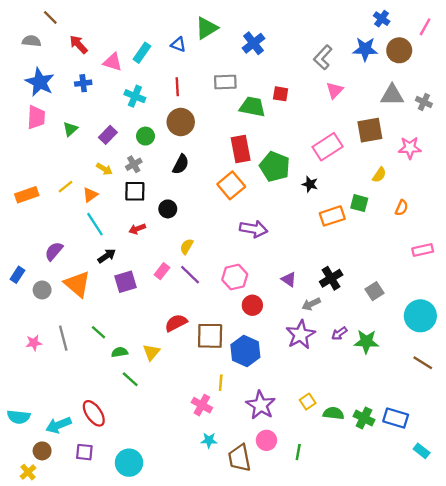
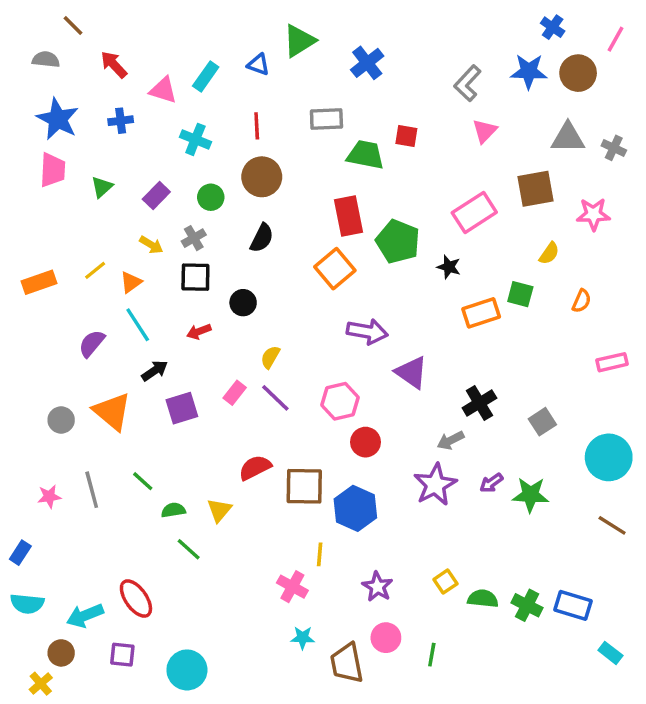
purple semicircle: (54, 251) -> (92, 343), moved
blue rectangle: (17, 275) -> (20, 553), moved
purple triangle: (289, 279) -> (411, 372), moved, size x1.5
purple star: (261, 405) -> (377, 587), size x0.7

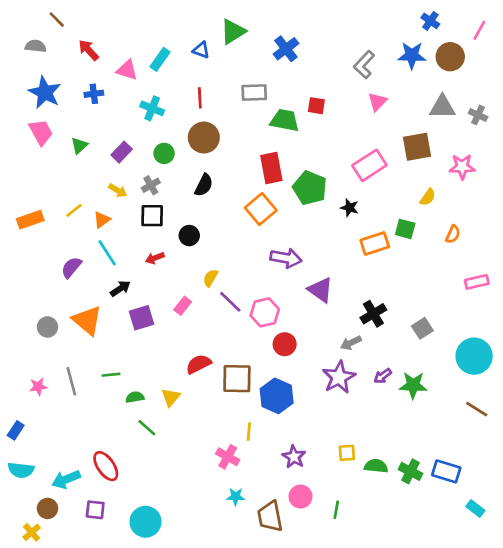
pink trapezoid: (53, 170) -> (41, 132), turned -32
purple line: (275, 398) -> (230, 302), moved
green line: (143, 481) -> (111, 375), turned -48
yellow square: (445, 582) -> (347, 453), turned 30

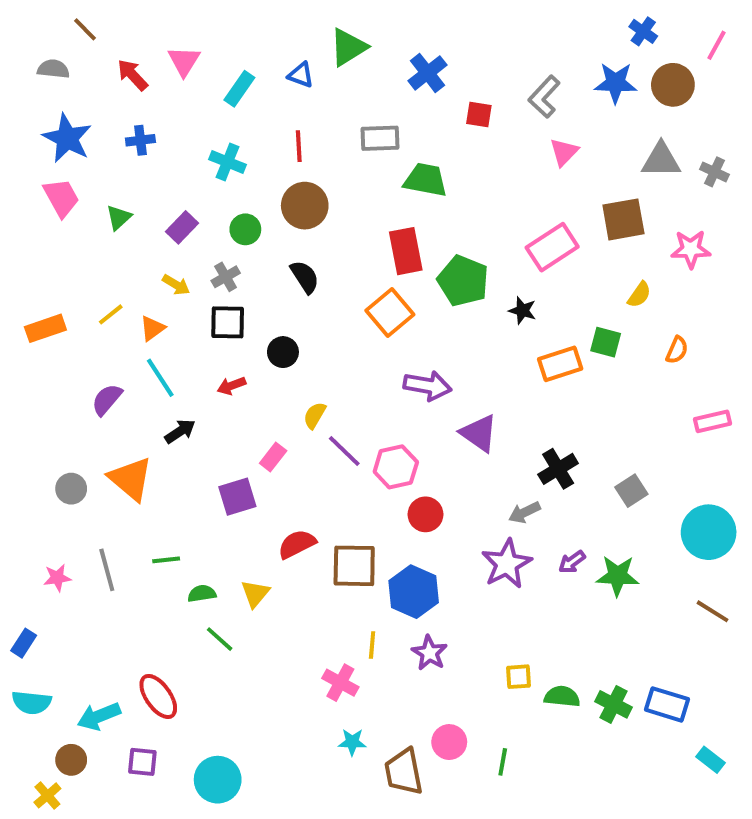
pink triangle: (127, 70) -> (184, 61), moved, turned 45
red square: (316, 106) -> (479, 115), moved
black semicircle: (204, 185) -> (305, 277), turned -60
purple square: (142, 318) -> (237, 497), moved
purple star: (294, 457) -> (429, 653), moved

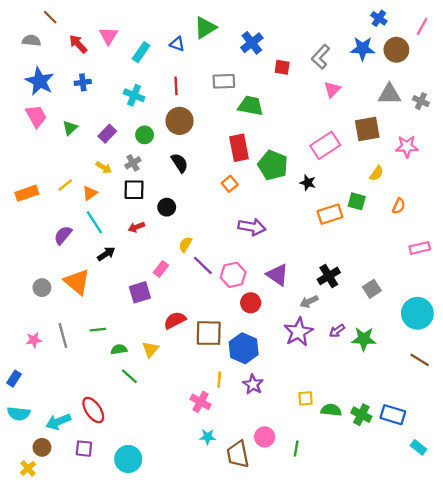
orange square: (390, 312) -> (230, 184), size x0.6
purple triangle: (479, 433) -> (277, 275), moved

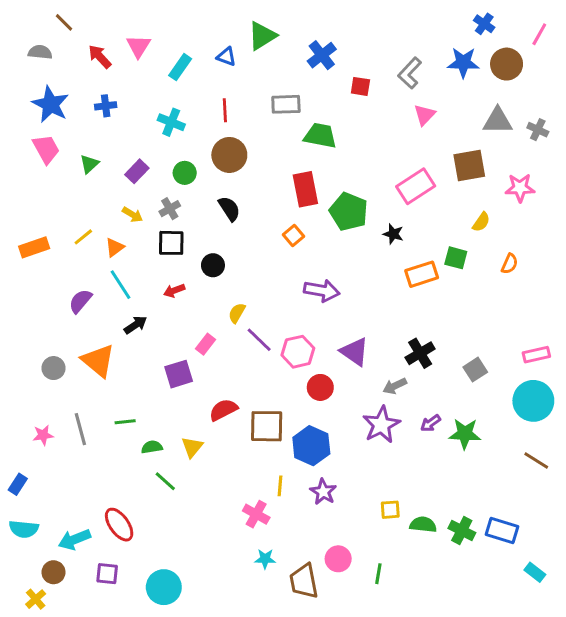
pink rectangle: (420, 248) -> (536, 355), moved

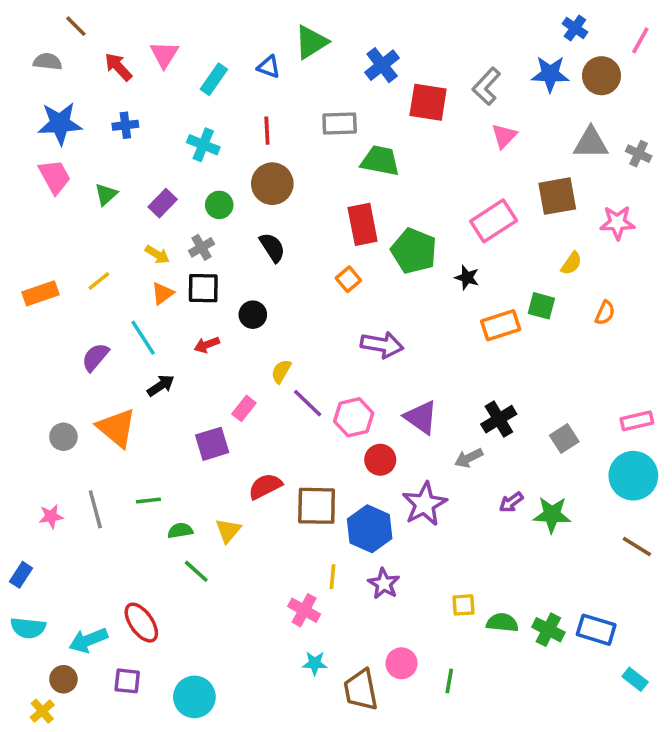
red square: (360, 86) -> (428, 102), size x1.6
blue star: (51, 104) -> (60, 124), turned -30
orange triangle: (115, 247) -> (163, 293), moved
purple star: (381, 425) -> (424, 504), moved

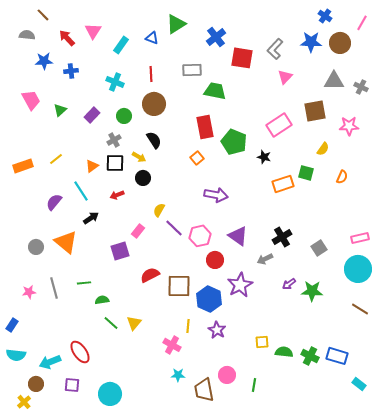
blue star: (60, 124) -> (44, 61), moved, size x0.7
yellow arrow: (157, 254) -> (139, 157), moved
yellow triangle: (228, 531) -> (134, 323), moved

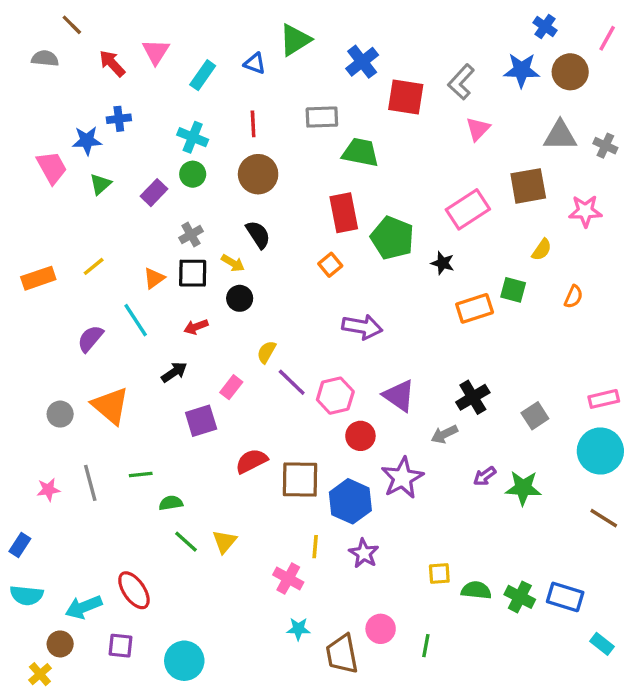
blue star: (44, 61) -> (87, 141), moved
green circle: (124, 116) -> (193, 174), moved
black arrow: (91, 218) -> (174, 372), moved

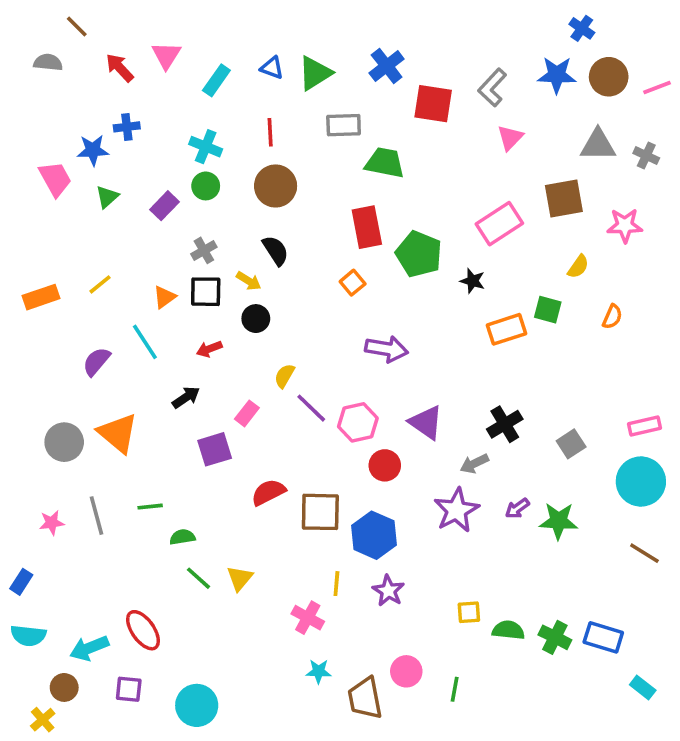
pink line: (607, 38) -> (657, 87), moved, turned 40
green triangle: (295, 40) -> (315, 73), moved
gray circle: (60, 414) -> (64, 442), size x1.4
purple star: (402, 478) -> (456, 510), moved

